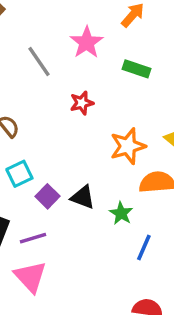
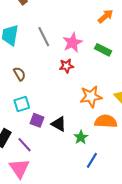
pink star: (87, 42) -> (72, 43), moved
purple square: (47, 196) -> (37, 120), turned -32
purple line: (33, 238) -> (24, 145), turned 56

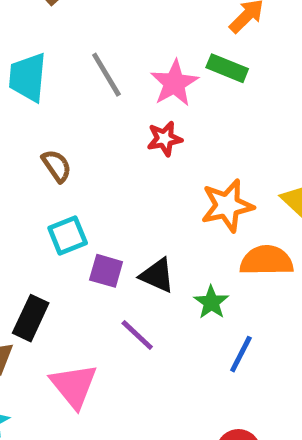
green rectangle: (103, 50) -> (227, 68), moved
purple line: (24, 145) -> (137, 335), moved

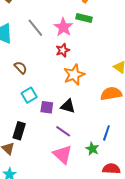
orange star: (227, 206) -> (74, 75), moved
green star: (211, 302) -> (92, 149), moved
pink triangle: (74, 386) -> (63, 154), moved

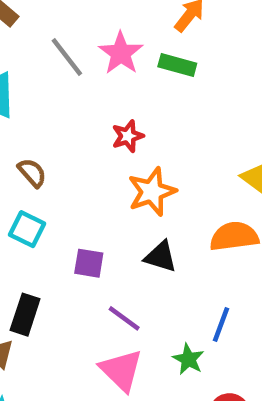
pink star: (63, 27) -> (121, 53), moved
gray line: (35, 28) -> (67, 57), moved
cyan square: (29, 95) -> (27, 229), moved, turned -35
black triangle: (68, 106) -> (161, 257), moved

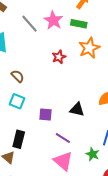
orange star: (152, 192) -> (89, 48), moved

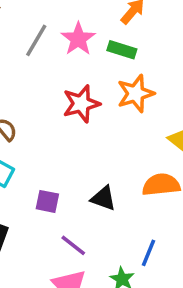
gray line: (29, 24) -> (36, 40), turned 66
red star: (59, 57) -> (81, 104), size x1.5

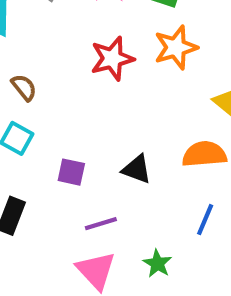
purple line: (73, 245) -> (101, 224), turned -56
blue line: (148, 253) -> (205, 220), moved

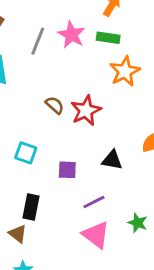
red star: (112, 59) -> (86, 111), moved
brown semicircle: (24, 87) -> (55, 105), moved

